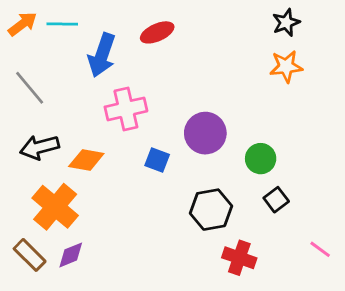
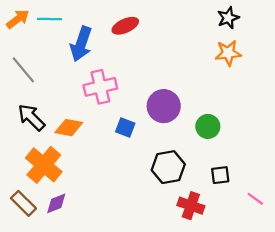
black arrow: (40, 147) -> (31, 117), turned 60
black square: (276, 200) -> (220, 175), moved, turned 30

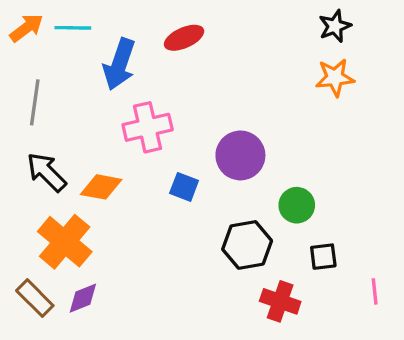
gray line: (23, 70) -> (35, 102), turned 48
green circle: (208, 126) -> (297, 205), moved
pink line: (255, 199) -> (375, 291), turned 48

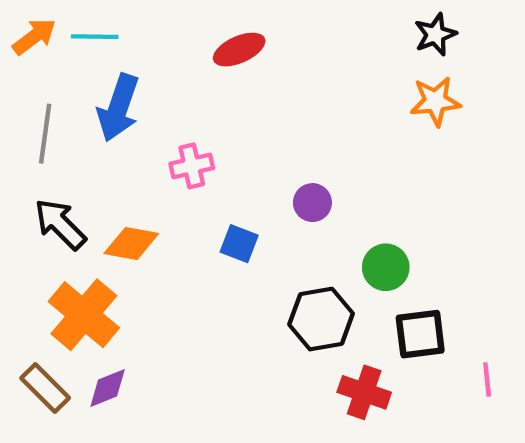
blue arrow: (119, 64) -> (118, 108), moved
pink cross: (148, 127) -> (192, 166), size x0.7
purple circle: (240, 155) -> (312, 203), size x0.6
black square: (323, 257) -> (420, 334), size x1.4

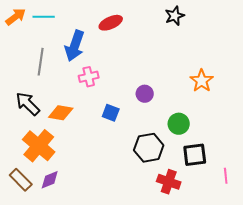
black star: (435, 34) -> (175, 16), moved
orange star: (435, 101) -> (202, 81), moved, turned -30
blue arrow: (118, 108) -> (75, 46), moved
gray line: (45, 134) -> (41, 62), moved

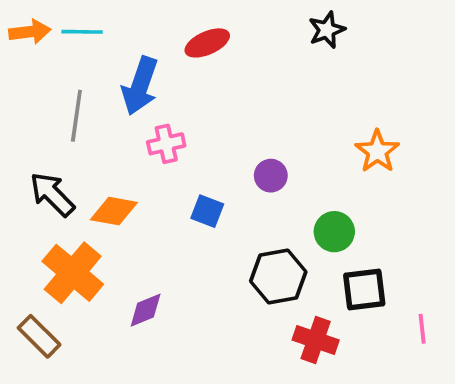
orange arrow: (16, 17) -> (30, 32), turned 30
purple diamond: (50, 180) -> (146, 310), moved

